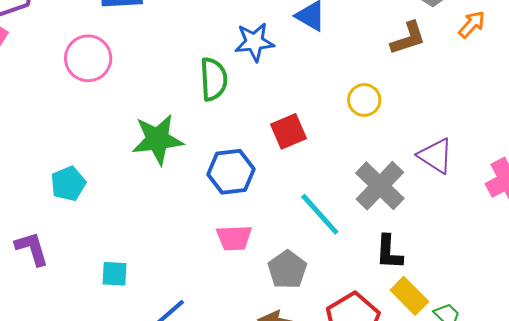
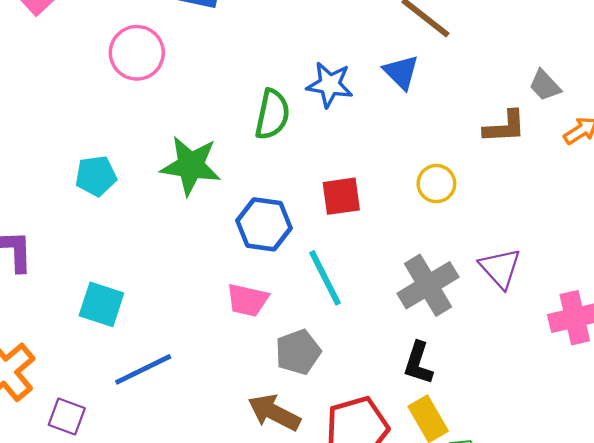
cyan pentagon: (68, 184) -> (96, 176), moved
cyan line: (320, 214) -> (325, 278), moved
cyan square: (115, 274) -> (101, 304), size x1.4

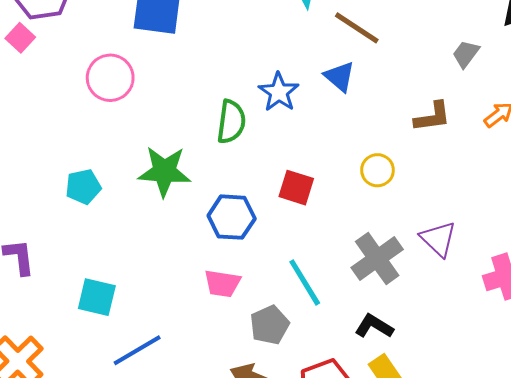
blue star: (330, 85) -> (279, 92), turned 30
gray trapezoid: (545, 85) -> (466, 54), moved, turned 84
red square: (341, 196) -> (296, 188), turned 30
cyan line: (325, 278) -> (305, 282), moved
black L-shape: (418, 363) -> (374, 326), turned 108

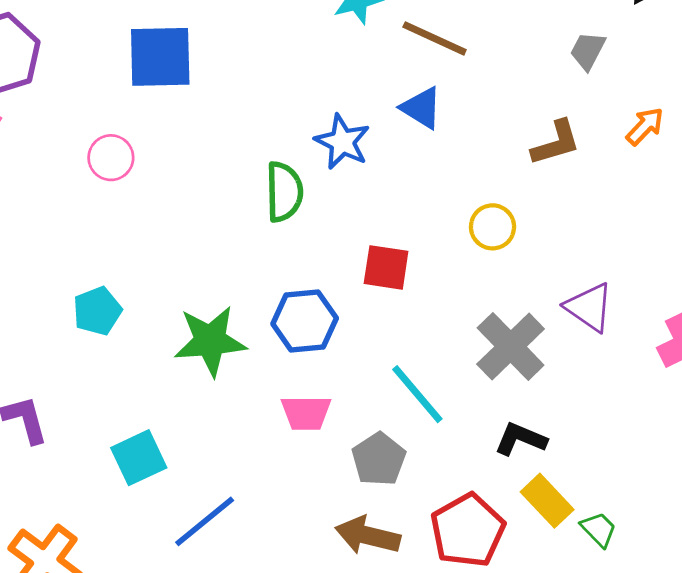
pink circle: (110, 78) -> (111, 158), size x0.7
green star: (164, 171) -> (210, 341), moved
cyan square: (97, 297) -> (139, 458), turned -30

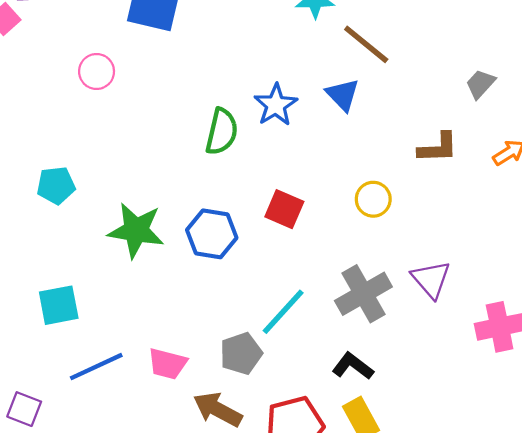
cyan line: (417, 394) -> (283, 312), turned 68
pink trapezoid: (306, 413) -> (167, 364), moved

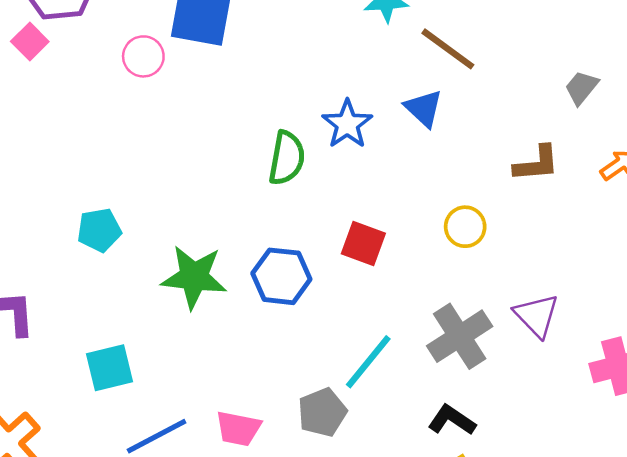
pink circle: (97, 71) -> (143, 56), moved

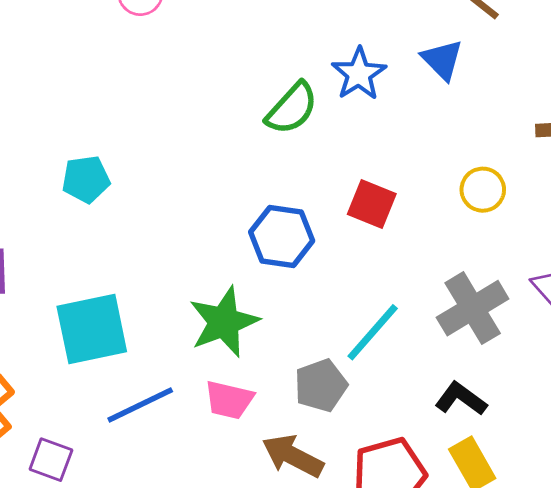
green semicircle: (287, 158) -> (292, 108), turned 30
green star: (194, 277) -> (224, 322), moved, turned -30
cyan square: (110, 368) -> (92, 329), size x1.4

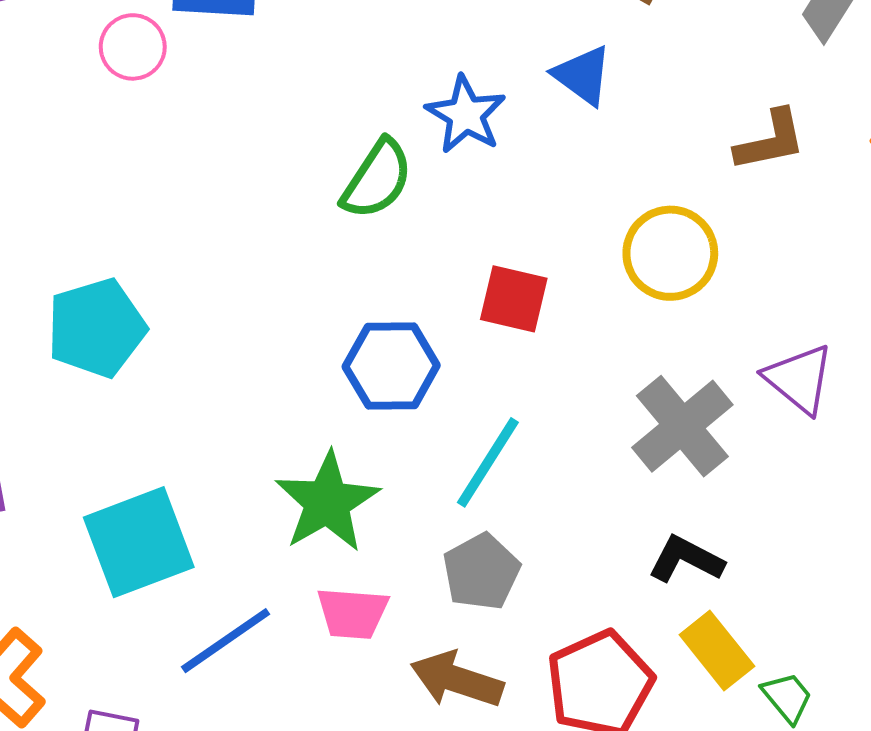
cyan pentagon: (86, 179) -> (96, 328), size x1.4
yellow circle: (483, 190) -> (670, 253), size x1.4
cyan line: (373, 332) -> (488, 462), moved

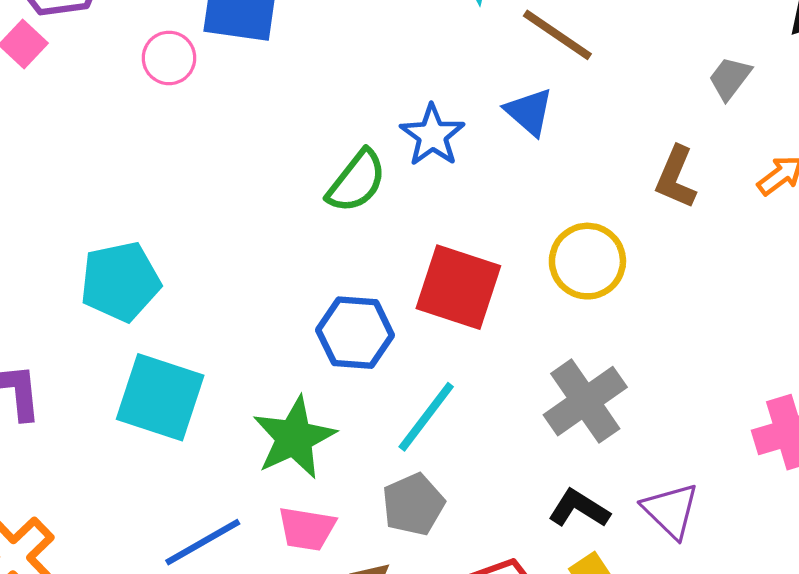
brown L-shape: (770, 141) -> (676, 177), turned 120
red square: (514, 299) -> (458, 287), size x1.5
purple triangle: (799, 379) -> (671, 510), moved
cyan square: (139, 542) -> (160, 397), moved, turned 34

